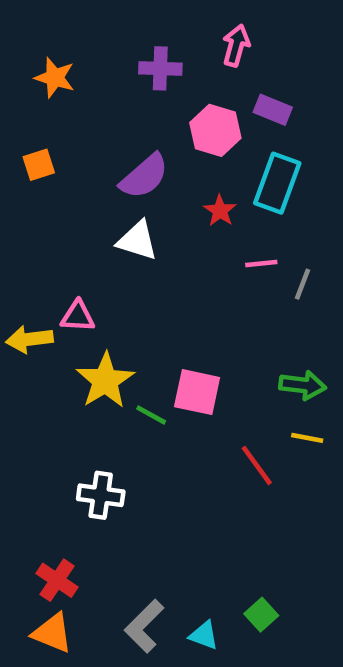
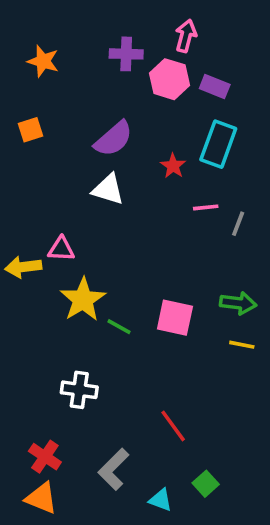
pink hexagon: (215, 130) -> (170, 79), moved
pink square: (197, 392) -> (175, 318), moved
red line: (257, 465) -> (173, 426), moved
gray L-shape: (144, 626) -> (114, 469), moved

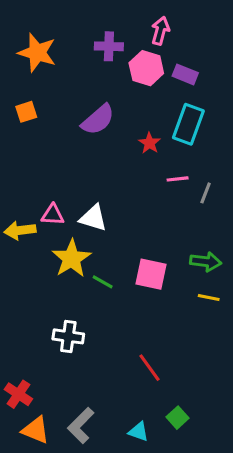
orange star: (43, 61) -> (37, 53), size x1.4
white triangle: (108, 189) -> (93, 218), moved
red cross: (45, 457) -> (18, 394), moved
gray L-shape: (114, 469) -> (81, 425), moved

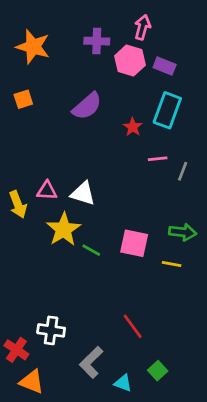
yellow arrow: (20, 230) -> (18, 204), turned -104
yellow line: (209, 297) -> (172, 264), moved
white cross: (68, 336) -> (51, 330), moved
gray L-shape: (81, 425) -> (91, 362), moved

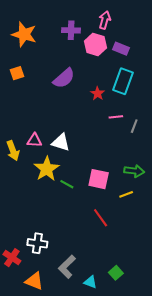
yellow line: (172, 264) -> (126, 194), turned -32
red line: (133, 326) -> (101, 218), moved
orange triangle: (32, 382) -> (34, 281), moved

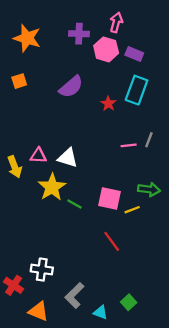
pink line: (116, 117) -> (129, 145), moved
yellow line: (126, 194) -> (132, 210), moved

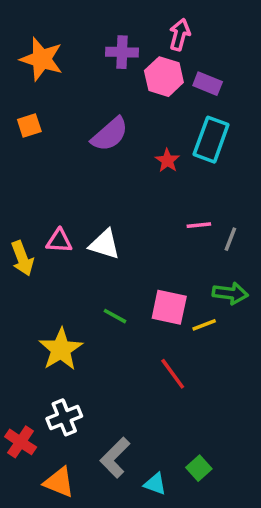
gray line: (149, 140) -> (230, 239), moved
yellow star: (52, 187) -> (61, 349), moved
white cross: (42, 270) -> (64, 417), turned -30

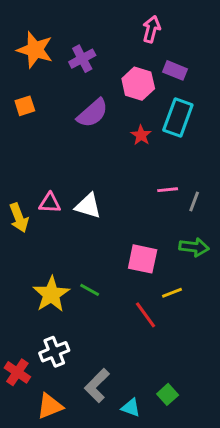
purple cross: (122, 52) -> (82, 59), moved, turned -30
pink hexagon: (164, 77) -> (138, 84), moved
green line: (115, 316) -> (90, 290), moved
yellow line: (204, 325) -> (172, 293), moved
orange triangle: (59, 482) -> (50, 406), turned -44

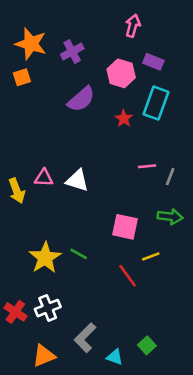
orange square: (25, 106) -> (22, 77), moved
red cross: (17, 372) -> (15, 312), moved

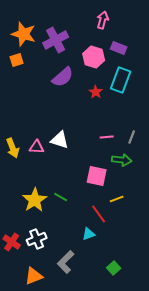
purple cross: (72, 52) -> (56, 40), size x1.4
pink line: (147, 166) -> (107, 137), moved
pink triangle: (44, 178) -> (37, 147), moved
green arrow: (170, 217) -> (122, 160), moved
cyan triangle: (115, 357) -> (89, 234), moved, turned -40

